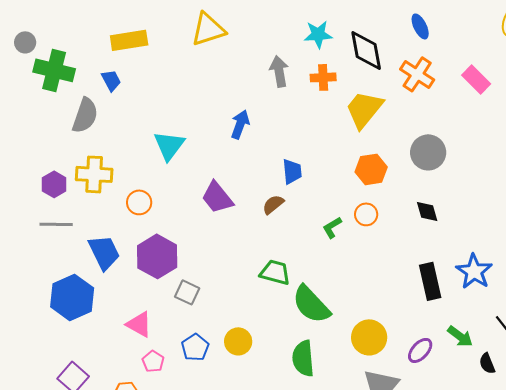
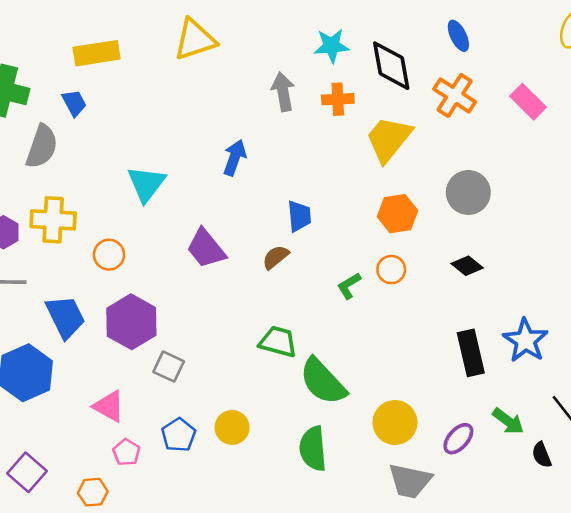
black diamond: (427, 211) -> (467, 266), turned -35

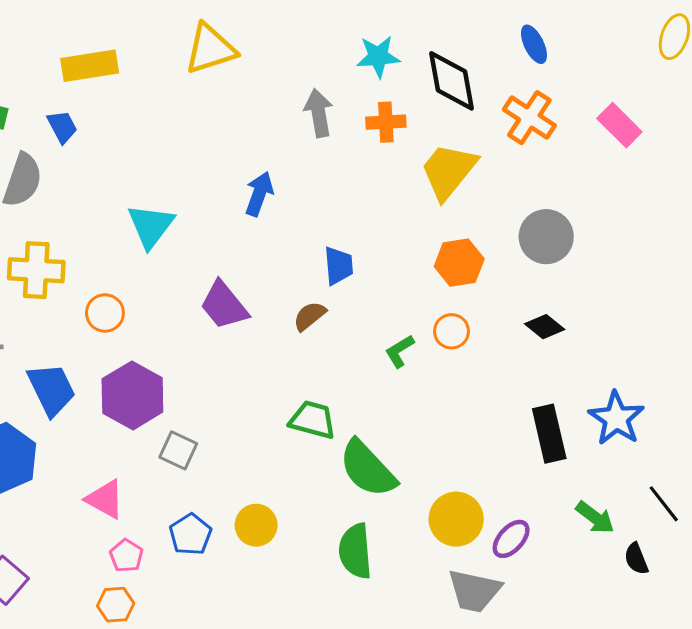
purple ellipse: (458, 439) -> (511, 539), moved
orange hexagon: (93, 492) -> (116, 605), moved

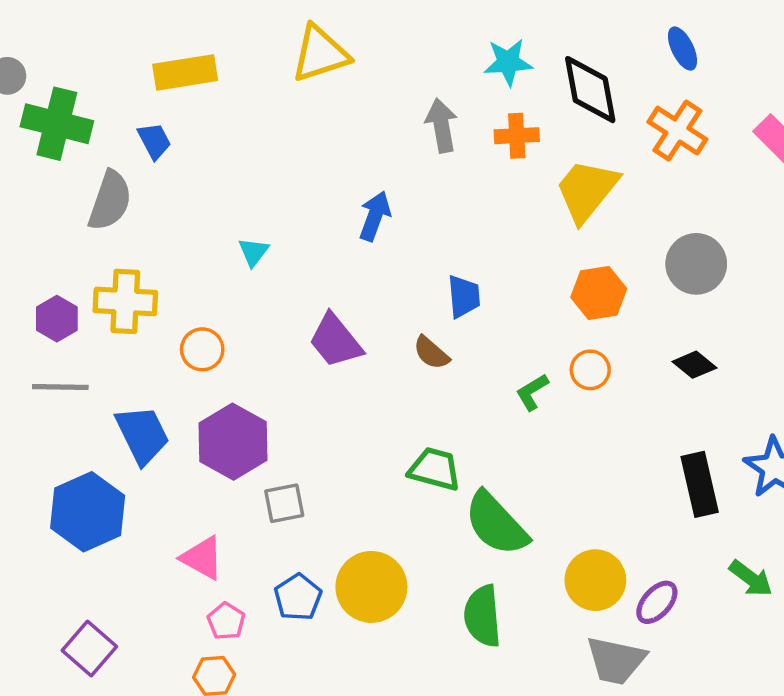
cyan triangle: (151, 226) -> (253, 252), size x0.6
brown semicircle: (310, 316) -> (431, 353), turned -100
gray square: (178, 450) -> (284, 503), turned -36
yellow circle: (256, 525) -> (371, 587), size x1.5

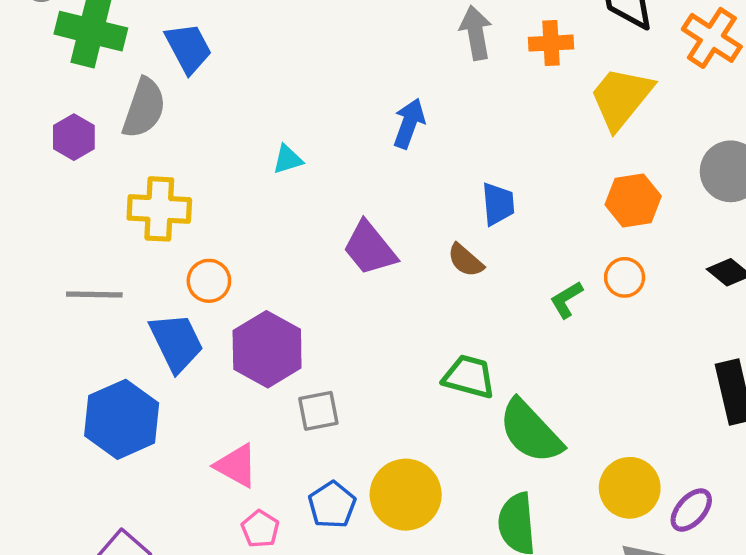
blue trapezoid: (154, 141) -> (188, 48), size x1.4
cyan triangle: (253, 252) -> (288, 159), turned 36
purple hexagon: (57, 319) -> (74, 137), moved
orange circle: (202, 349) -> (209, 281), moved

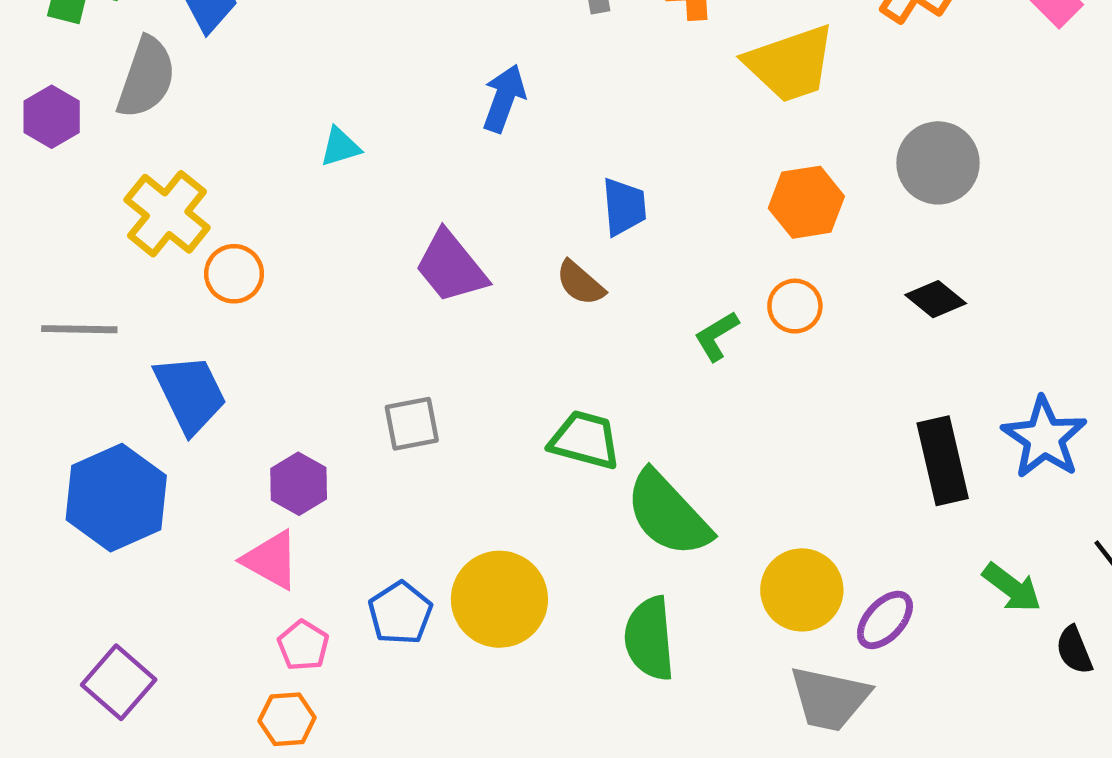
yellow trapezoid: (621, 98) -> (790, 64), turned -148
yellow cross: (159, 209) -> (167, 214), turned 36
orange circle: (209, 281) -> (234, 274), moved
purple hexagon: (267, 349) -> (299, 484), moved, size x0.6
gray square: (318, 411) -> (412, 424), moved

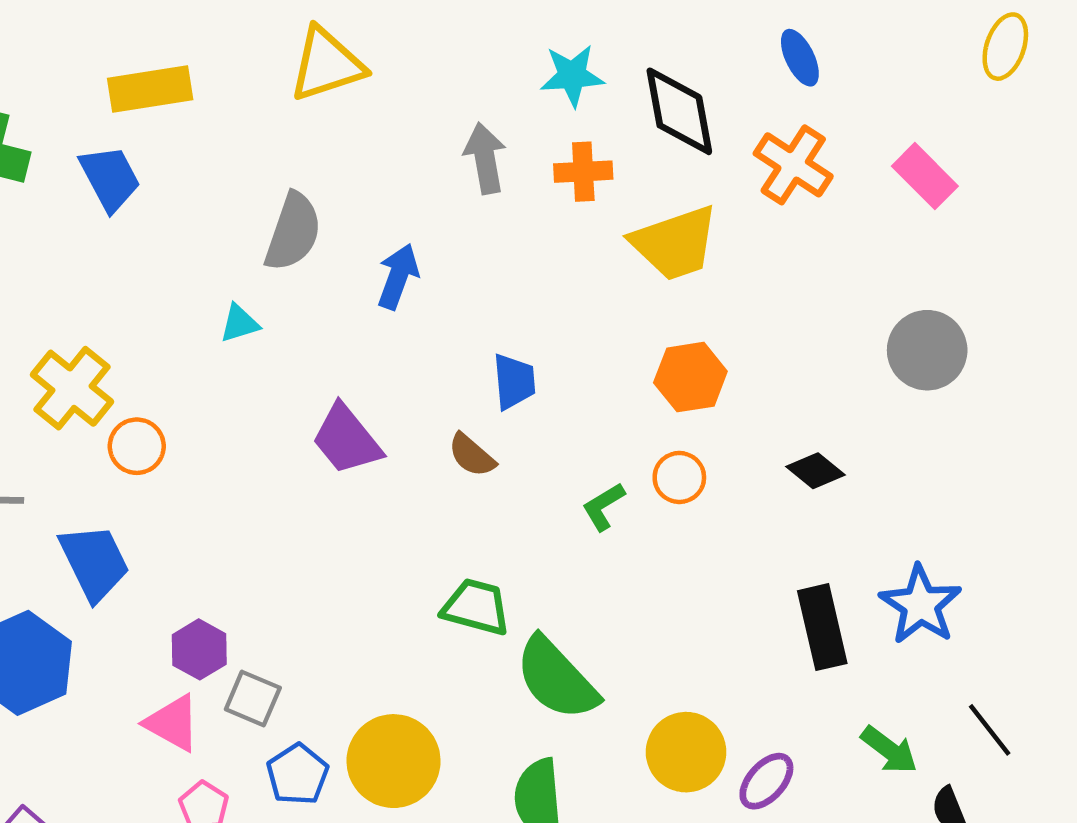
gray semicircle: (146, 78) -> (293, 232), moved
gray circle: (938, 163) -> (927, 350), moved
gray square: (412, 424) -> (253, 699), moved, turned 34

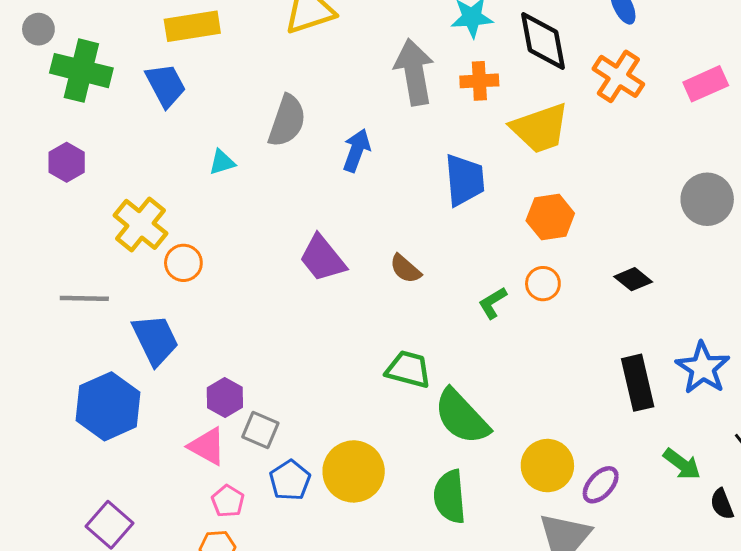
gray arrow: (485, 158) -> (414, 72), size x1.4
pink rectangle: (925, 176) -> (706, 84), turned -69
cyan triangle: (239, 323) -> (222, 162), moved
blue trapezoid: (514, 381) -> (465, 180), moved, size x1.4

